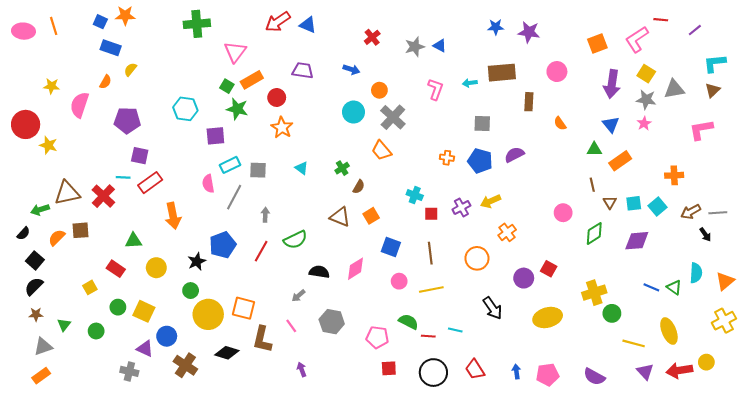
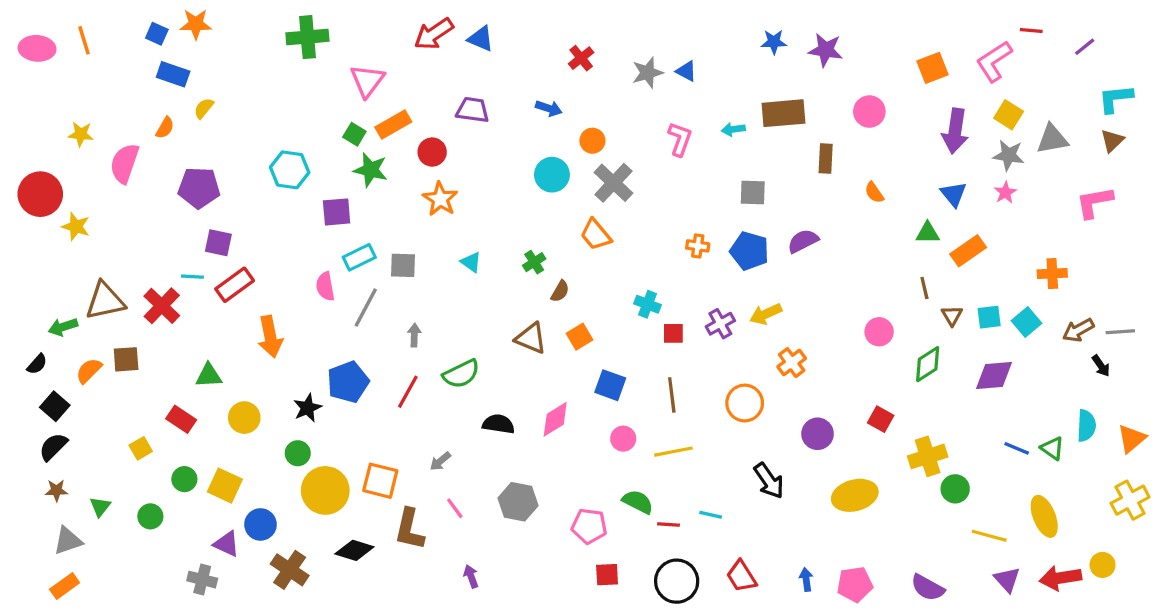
red square: (549, 269) -> (881, 419), moved
gray arrow: (298, 296) -> (440, 461), moved

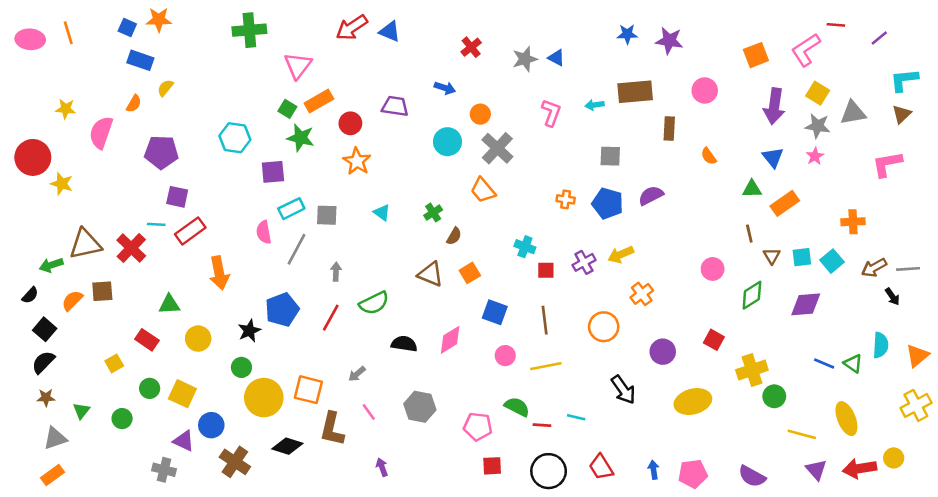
purple trapezoid: (473, 110) -> (395, 106), moved

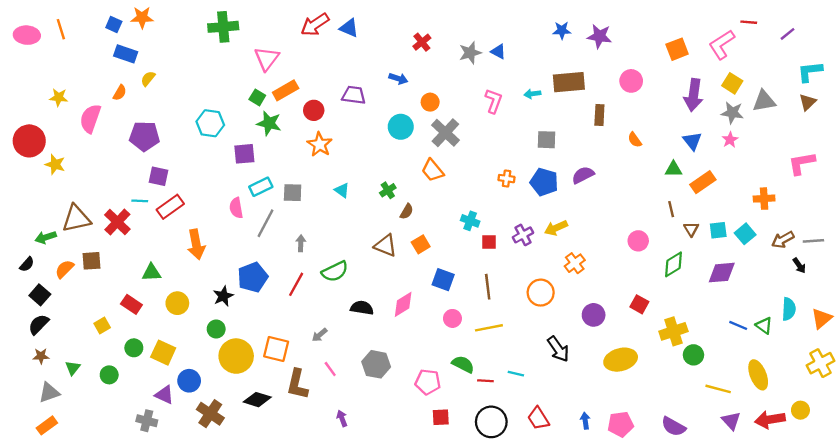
pink L-shape: (887, 164) -> (802, 163), moved

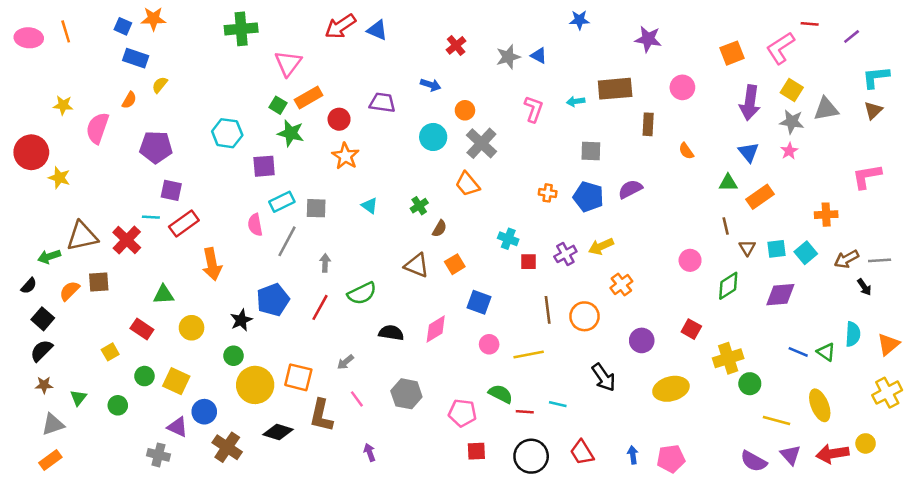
blue star: (562, 30) -> (579, 20), moved
brown line: (488, 287) -> (548, 310), moved
purple semicircle: (673, 427) -> (754, 461), moved

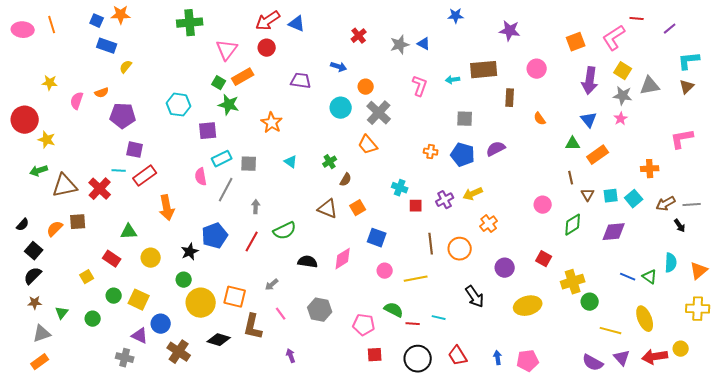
orange semicircle: (129, 100) -> (102, 93), moved, turned 40
red circle: (339, 119) -> (267, 48), moved
pink semicircle: (97, 128) -> (77, 101), size x0.7
green arrow: (49, 257) -> (39, 171), moved
yellow cross: (887, 393) -> (698, 309), turned 30

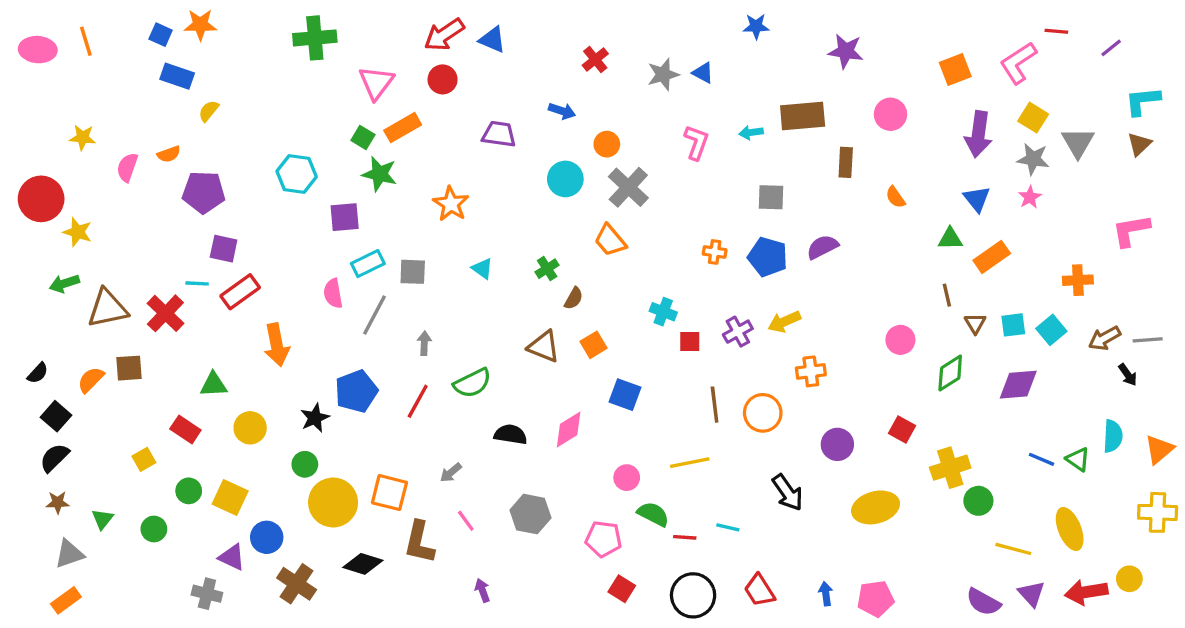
gray triangle: (650, 86) -> (1078, 142), turned -50
orange cross: (489, 224) -> (811, 371), turned 30
pink circle: (385, 271) -> (627, 478), moved
red square: (375, 355) -> (622, 589), turned 35

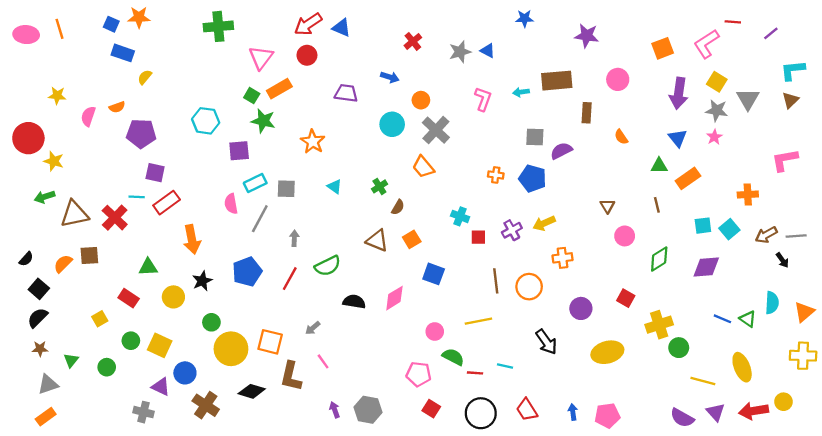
purple semicircle: (822, 247) -> (561, 151), moved
brown triangle: (975, 323) -> (607, 206), moved
black star: (315, 418) -> (202, 281), moved
gray hexagon: (530, 514) -> (368, 410), moved

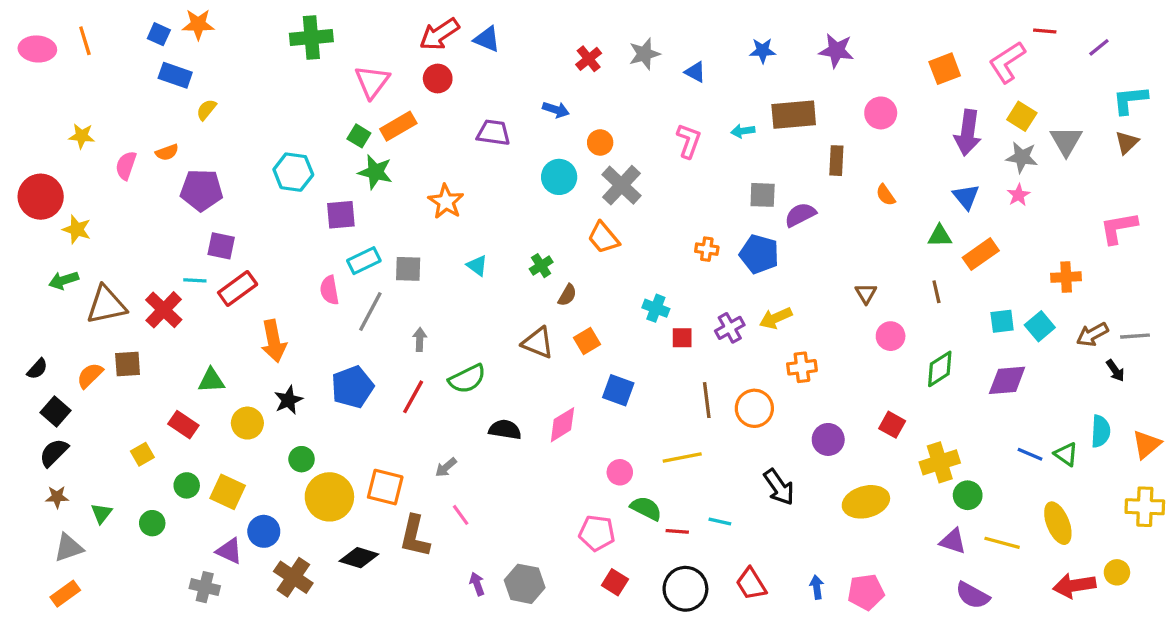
blue star: (525, 18) -> (763, 51), moved
gray star: (460, 52) -> (644, 54), moved
purple triangle: (716, 412) -> (953, 541), moved, turned -30

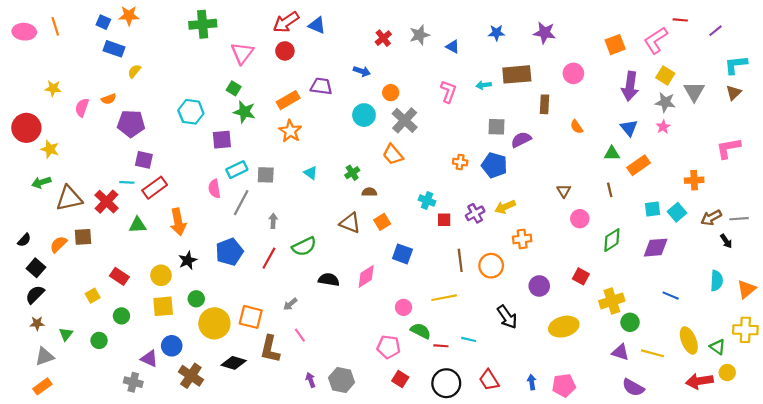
orange rectangle: (398, 126) -> (288, 100), moved
brown semicircle: (567, 295) -> (369, 192), turned -120
green triangle: (211, 380) -> (137, 225), moved
green triangle: (1066, 454) -> (718, 347), moved
yellow square: (228, 492) -> (163, 306), moved, turned -30

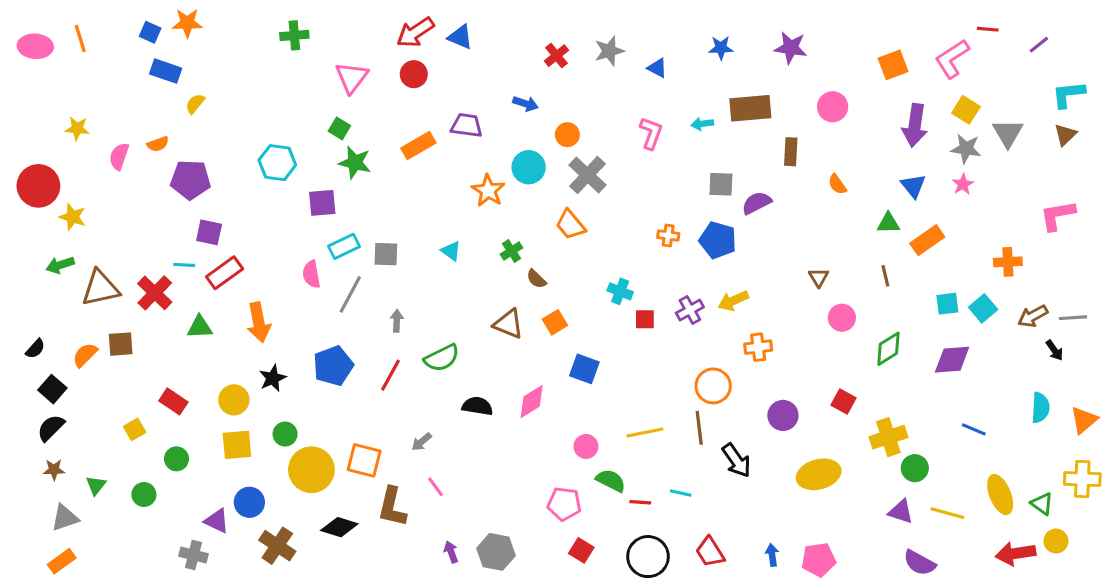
green cross: (203, 24) -> (294, 35), size x0.7
orange star: (290, 131) -> (488, 191), moved
brown semicircle: (369, 192) -> (536, 279), turned -136
brown line: (460, 260) -> (699, 428), moved

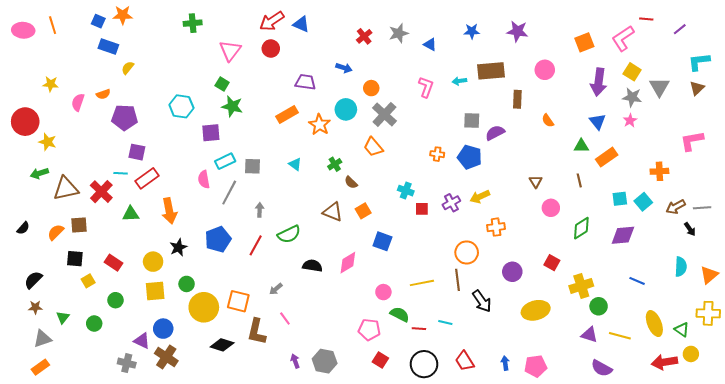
orange rectangle: (418, 146) -> (287, 114), moved
black square: (52, 389) -> (75, 259), moved, turned -36
brown cross: (277, 546) -> (166, 357), moved

